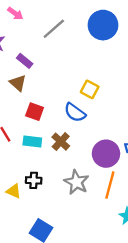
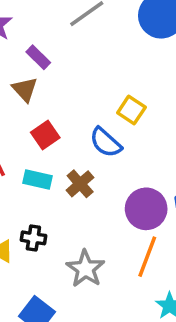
red square: (35, 112) -> (45, 135), turned 30
gray star: (76, 182) -> (85, 269), moved

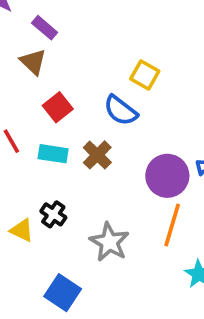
black cross: (33, 238) -> (53, 214), turned 30

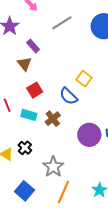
orange line: (172, 225) -> (63, 192), moved

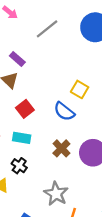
brown cross: (53, 119) -> (61, 148), moved
black cross: (25, 148) -> (19, 166), moved

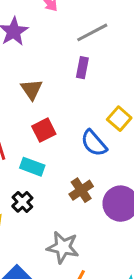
purple rectangle: (17, 59) -> (82, 68), moved, turned 49
gray star: (56, 194) -> (63, 247), turned -30

